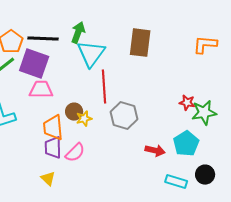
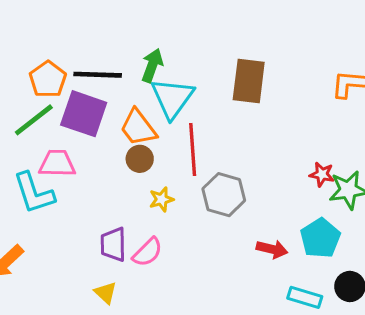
pink trapezoid: (41, 90) -> (57, 163), moved
brown circle: (74, 112) -> (140, 159), moved
orange trapezoid: (53, 128) -> (138, 128), moved, turned -32

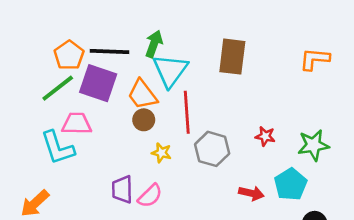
red star: (322, 174) -> (265, 136), moved
yellow star: (161, 199) -> (161, 153), turned 30

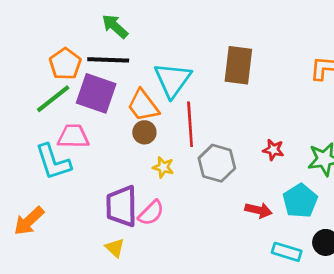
green arrow: (154, 44) -> (115, 26), moved, turned -68
purple trapezoid: (122, 189) -> (122, 206), size x1.4

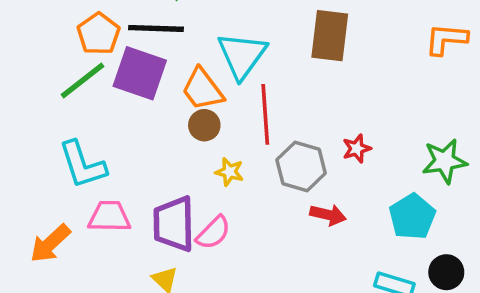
pink trapezoid: (73, 136) -> (109, 217), moved
red star: (273, 150) -> (357, 149), moved, turned -30
red arrow: (259, 210) -> (328, 215), moved

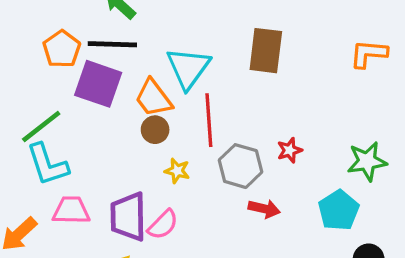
green line: (82, 80) -> (41, 127), moved

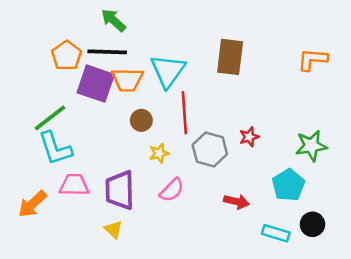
orange trapezoid: (153, 98) -> (127, 80), moved, turned -52
yellow star: (177, 171) -> (159, 153), turned -30
red arrow: (264, 209) -> (236, 202), moved
pink semicircle: (163, 225) -> (172, 190), moved

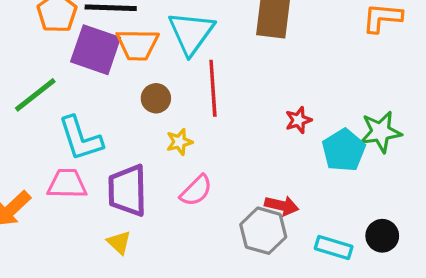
cyan L-shape: (55, 148) -> (80, 139), moved
gray hexagon: (210, 150) -> (263, 231), moved
cyan pentagon: (288, 185) -> (344, 150), moved

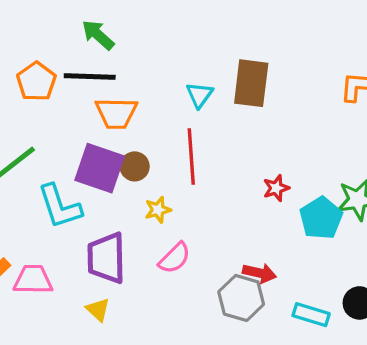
cyan triangle: (191, 33) -> (200, 95), moved, size x0.6
purple square: (96, 50) -> (100, 168), moved
pink trapezoid: (67, 184) -> (33, 280), moved

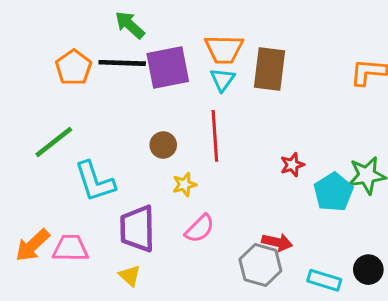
orange trapezoid: (116, 113) -> (224, 49), moved
purple square: (100, 168) -> (168, 67), moved, turned -30

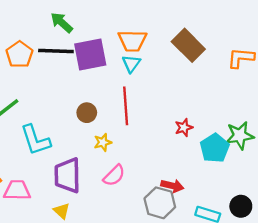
brown rectangle: (270, 69) -> (188, 45), moved, turned -52

